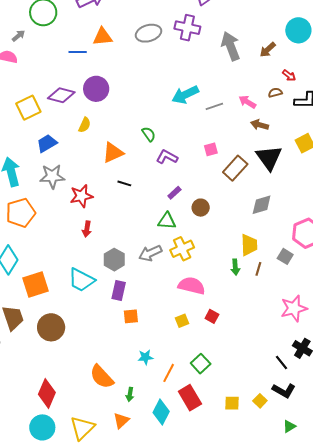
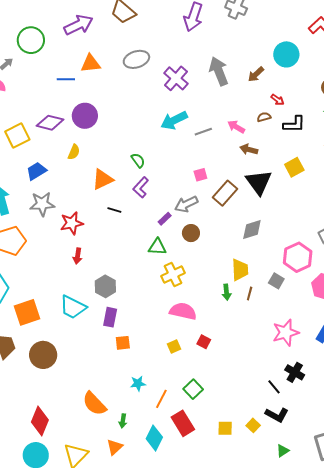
purple cross: (187, 28) -> (176, 78), moved, turned 30
purple L-shape: (167, 157) -> (141, 187), moved, turned -75
gray arrow: (150, 253) -> (186, 204), moved

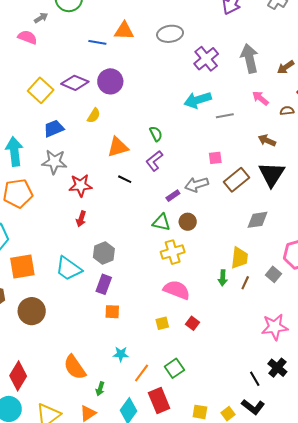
pink arrow: (236, 127) -> (260, 98), moved
yellow square: (17, 136) -> (41, 90), turned -30
brown circle: (191, 233) -> (188, 222), moved

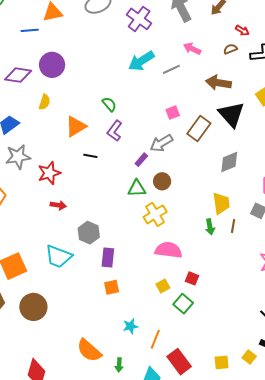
pink arrow: (260, 98) -> (192, 49), moved
brown arrow: (267, 140) -> (218, 83), size x1.4
red arrow: (81, 219) -> (58, 205), turned -84
purple rectangle: (104, 284) -> (108, 257), moved
green square: (174, 368) -> (183, 304), moved

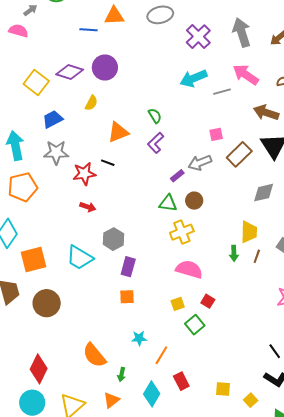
pink arrow: (192, 49) -> (246, 75), size x1.5
black line: (90, 156) -> (108, 163), moved
yellow square: (249, 357) -> (251, 400), moved
red rectangle: (179, 362) -> (181, 381), size x0.7

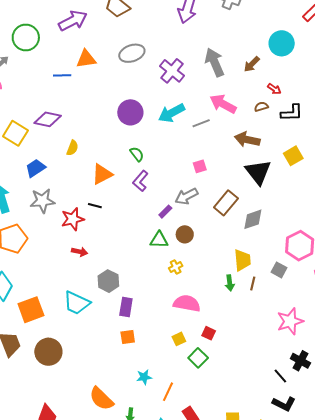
purple circle: (105, 67) -> (130, 112), moved
brown rectangle: (239, 154) -> (226, 203), moved
yellow cross: (182, 232) -> (176, 267), size x0.6

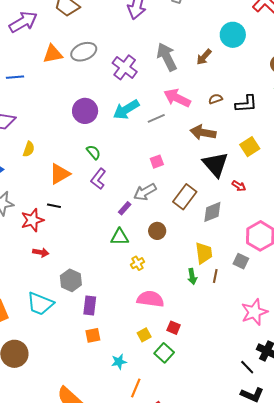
orange triangle: (86, 59) -> (53, 54), moved
red arrow: (274, 89) -> (239, 186), moved
brown circle: (185, 234) -> (157, 231), moved
cyan star: (144, 377) -> (119, 362), moved

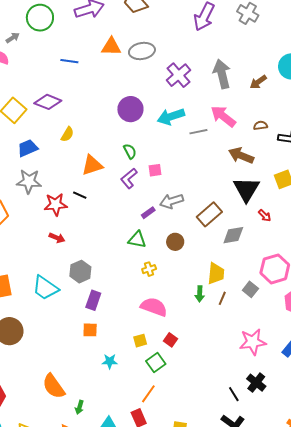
pink square: (157, 162) -> (155, 170), moved
orange line: (136, 388) -> (148, 394), moved

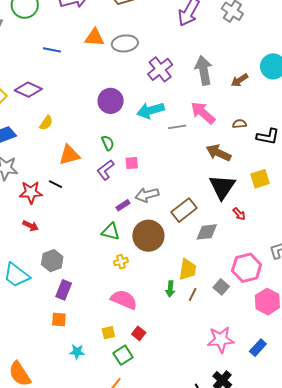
brown circle: (175, 242) -> (148, 236), size x1.8

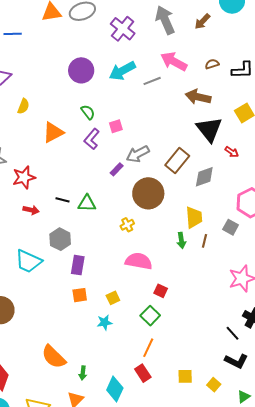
black line: (55, 184) -> (63, 200), moved
green triangle: (111, 232) -> (87, 203), moved
yellow square: (108, 333) -> (113, 298), moved

